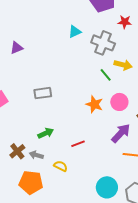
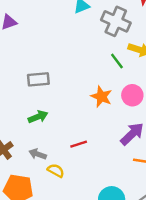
green arrow: (46, 133) -> (38, 117), moved
gray arrow: (36, 155) -> (38, 154), moved

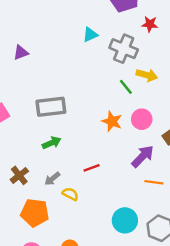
gray rectangle: (38, 79) -> (51, 107), size x1.4
gray arrow: (38, 154) -> (52, 179), turned -56

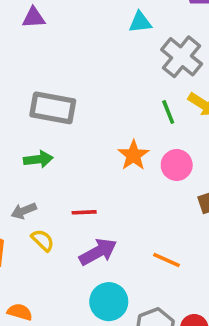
purple arrow: (143, 156) -> (98, 252), moved

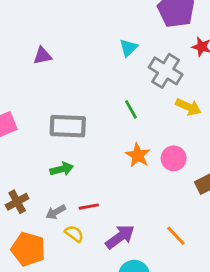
cyan triangle: (140, 22) -> (129, 48), turned -30
green line: (168, 112) -> (131, 109), moved
red line: (84, 212) -> (89, 207), moved
orange line: (167, 260) -> (176, 236), turned 30

